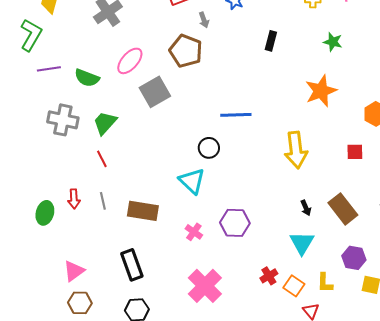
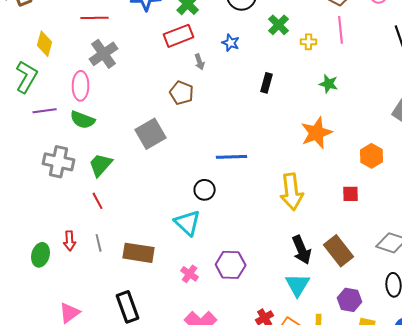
brown pentagon: (186, 51) -> (182, 93), size x0.7
pink ellipse: (130, 61) -> (81, 86), moved, turned -40
black arrow: (306, 208) -> (302, 250), size x1.8

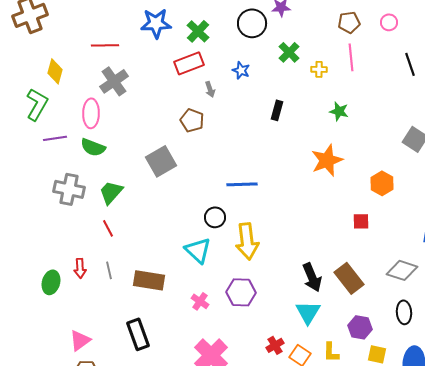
yellow arrow: (292, 192) -> (247, 241), moved

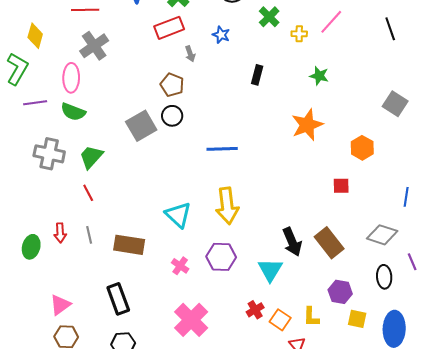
pink line: (351, 57) -> (331, 22), turned 48
black circle: (215, 217) -> (172, 116), moved
cyan triangle: (308, 312) -> (270, 270), moved

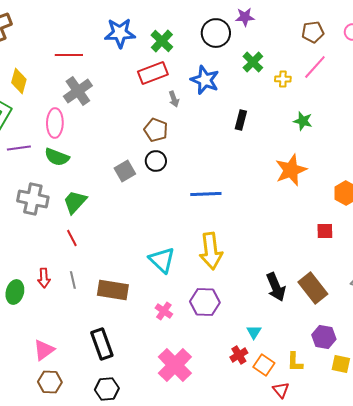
blue star: (221, 35) -> (205, 80), size x1.6
gray square: (141, 126) -> (125, 171), size x0.7
cyan triangle: (270, 270) -> (254, 332), moved, size x0.6

